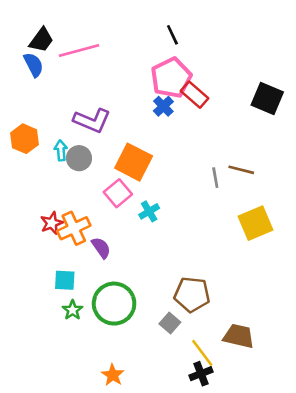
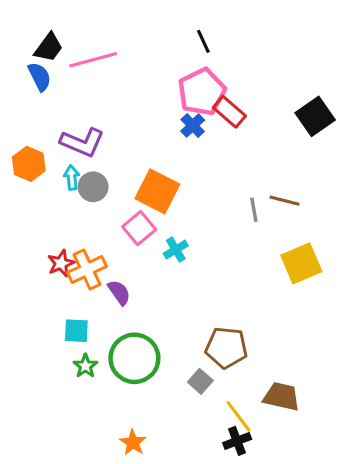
black square: (267, 98) -> (315, 116), turned 32
purple L-shape: (92, 121) -> (82, 142), moved

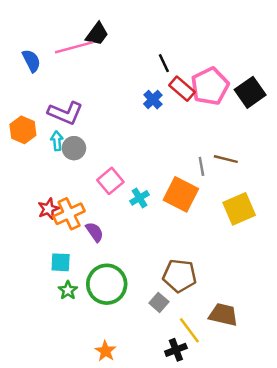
black line: (203, 41) -> (164, 63), moved
black trapezoid: (49, 47) -> (97, 34), moved
pink pentagon: (202, 92) -> (210, 86), moved
orange square: (157, 191) -> (181, 194), moved
black cross: (237, 441) -> (176, 350), moved

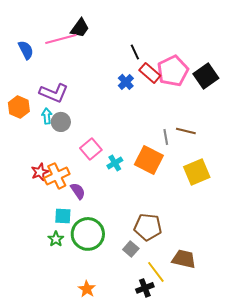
cyan square: (61, 262) -> (63, 216), moved

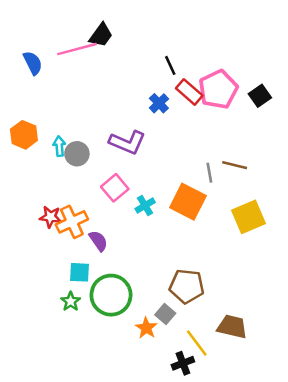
black square: (206, 76) -> (260, 96), size x0.7
purple L-shape: (54, 93) -> (127, 142), moved
red star: (40, 172) -> (50, 217), turned 30
orange star: (87, 289) -> (146, 328), moved

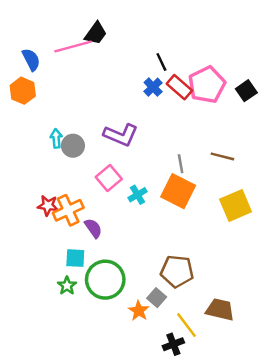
blue cross: (159, 103) -> (153, 87), moved
orange hexagon: (24, 135) -> (23, 91), moved
gray line: (209, 173) -> (181, 164), moved

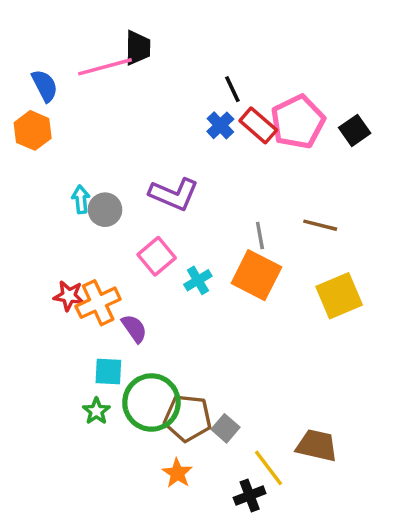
black trapezoid: (96, 33) -> (138, 48), turned -35
brown pentagon: (177, 271) -> (188, 418), moved
orange star: (139, 311) -> (177, 473), moved

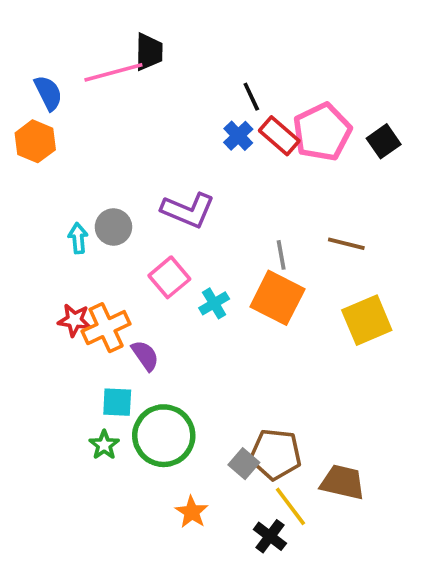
cyan arrow: (81, 199) -> (78, 238), moved
brown pentagon: (188, 418) -> (276, 454), moved
black cross: (250, 495) -> (270, 536), turned -32

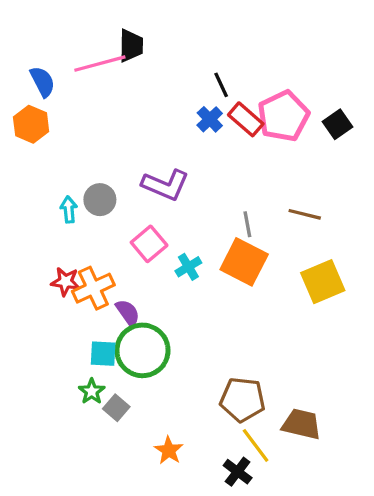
green circle: (164, 436) -> (142, 350), moved
gray square: (244, 464) -> (116, 408), moved

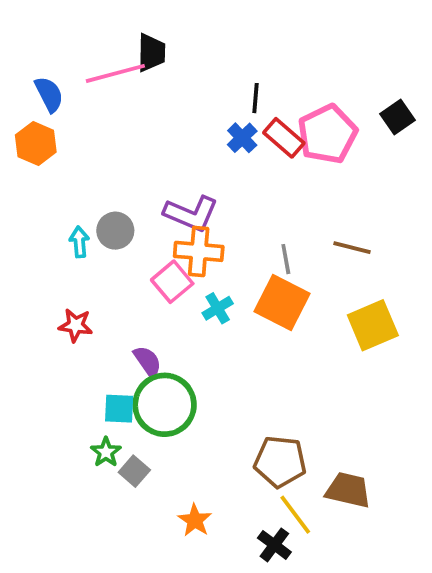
black line: (221, 85) -> (255, 98), turned 30
black square: (338, 124) -> (397, 117), moved
orange cross: (93, 288) -> (199, 251), moved, turned 30

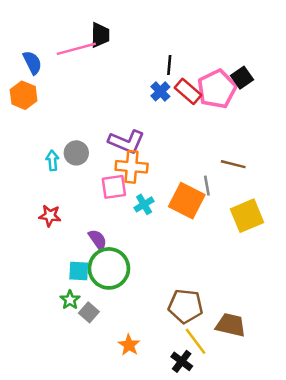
black square: (397, 117) -> (242, 78), moved
gray line: (286, 259) -> (207, 186), moved
pink square: (172, 282) -> (114, 187), turned 32

